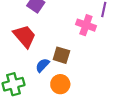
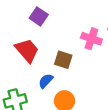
brown square: (61, 55) -> (63, 60), moved

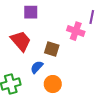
purple square: (39, 16) -> (31, 12), turned -35

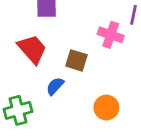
orange circle: (53, 84) -> (106, 108), moved

